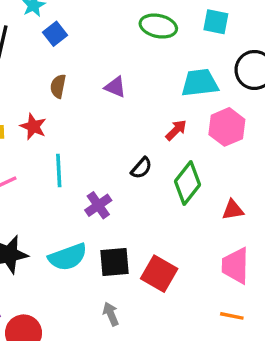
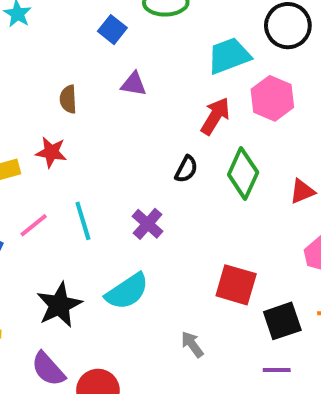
blue square: (55, 34) -> (112, 30), moved
red arrow: (176, 130) -> (215, 116), size x1.4
cyan line: (59, 170) -> (83, 221), moved
black square: (114, 262) -> (282, 321), moved

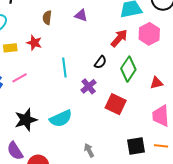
cyan line: (83, 221) -> (64, 67), moved
purple cross: (148, 224) -> (89, 86), moved
red square: (236, 285) -> (116, 104), moved

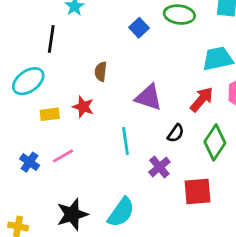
purple triangle: (81, 15) -> (149, 97), moved, size x1.5
red square: (116, 104) -> (197, 192), turned -30
cyan semicircle: (61, 119) -> (121, 212), turned -30

